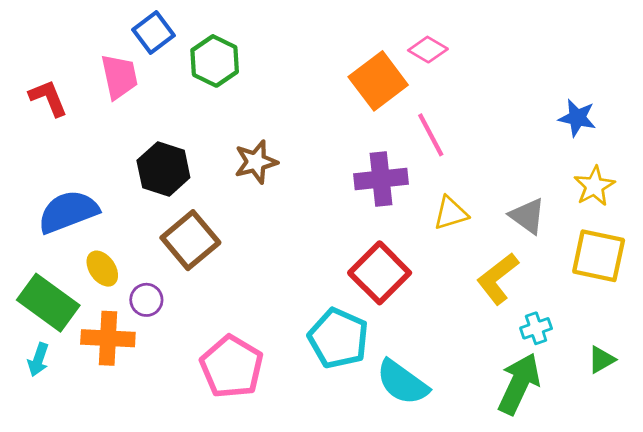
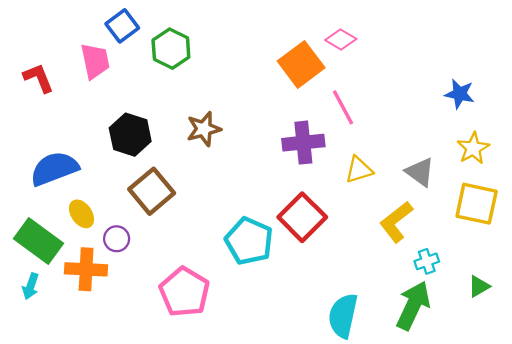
cyan pentagon: (338, 338) -> (249, 241), moved
cyan semicircle: (402, 382) -> (343, 316), moved, turned 66

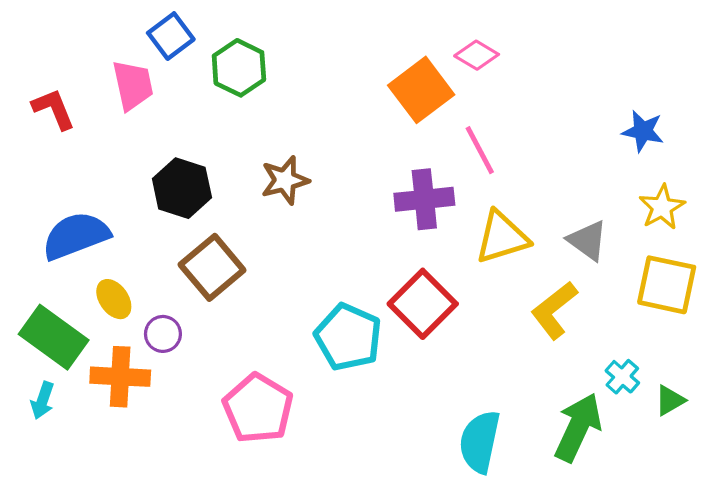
yellow triangle: (359, 170) -> (502, 237), size x1.4
cyan cross: (427, 261) -> (622, 377), moved, turned -30

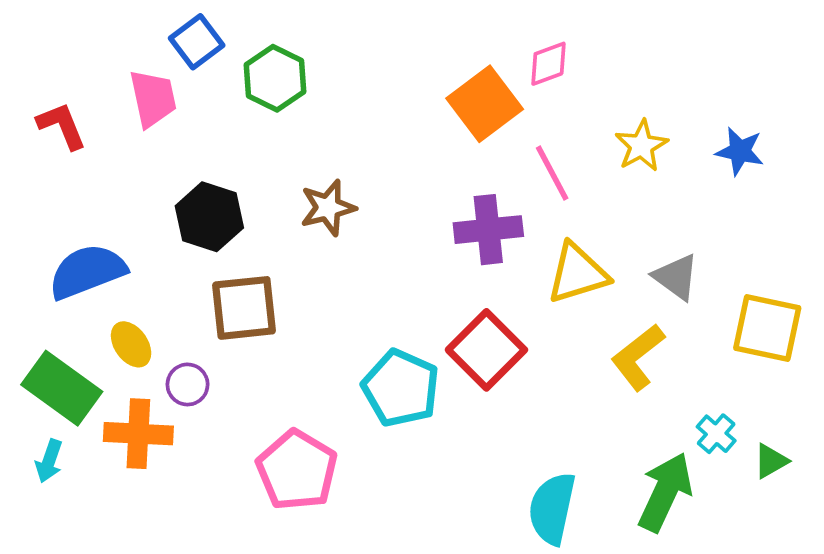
pink diamond: (477, 55) -> (548, 64), turned -51
yellow star: (662, 207) -> (641, 146), moved
brown square: (212, 267) -> (244, 308), turned 34

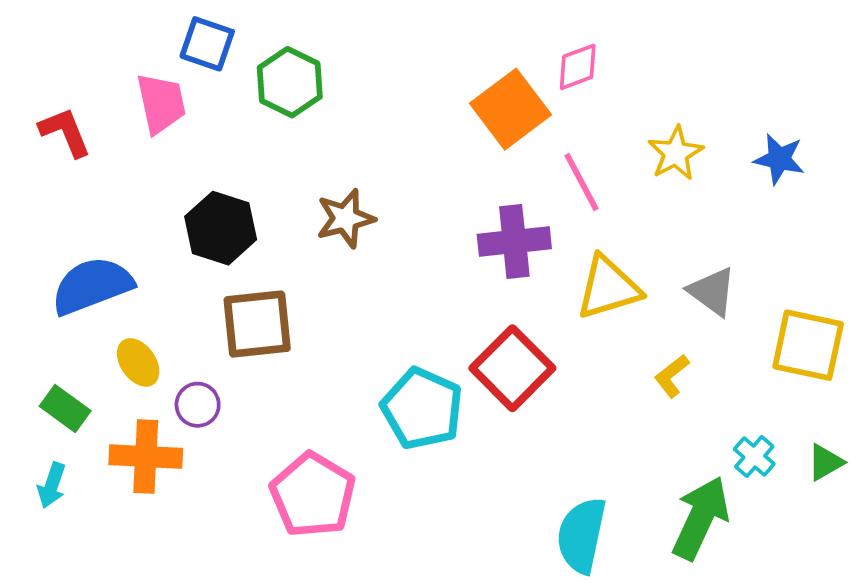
blue square: (197, 42) -> (207, 44), turned -34
yellow L-shape: (638, 357) -> (672, 376), size x0.6
green rectangle: (62, 388) -> (65, 409), size x0.6
green triangle: (771, 461) -> (825, 462), moved

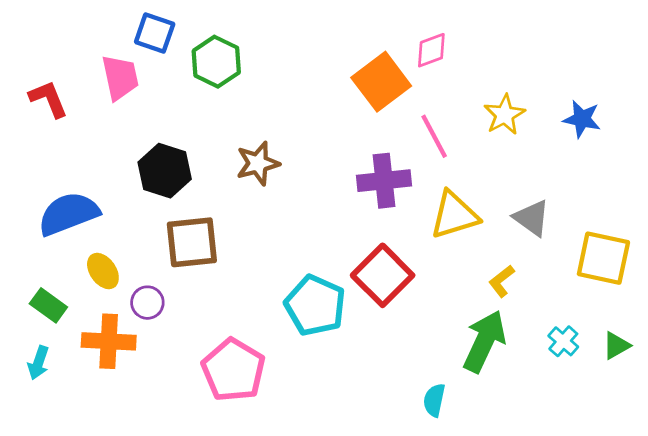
green arrow: (701, 518) -> (484, 341), moved
cyan semicircle: (582, 535) -> (434, 400), size x0.6

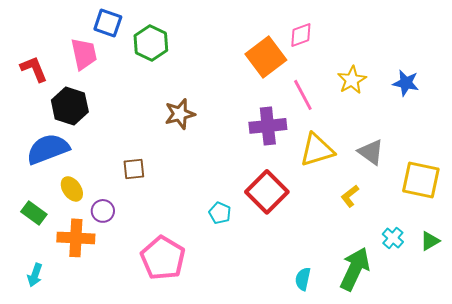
black hexagon: (165, 171) -> (70, 106), moved
brown square: (192, 242) -> (134, 169), size x0.6
cyan pentagon: (315, 305) -> (220, 213), size x0.5
green arrow: (484, 341) -> (355, 269), moved
cyan arrow: (38, 363) -> (35, 275), moved

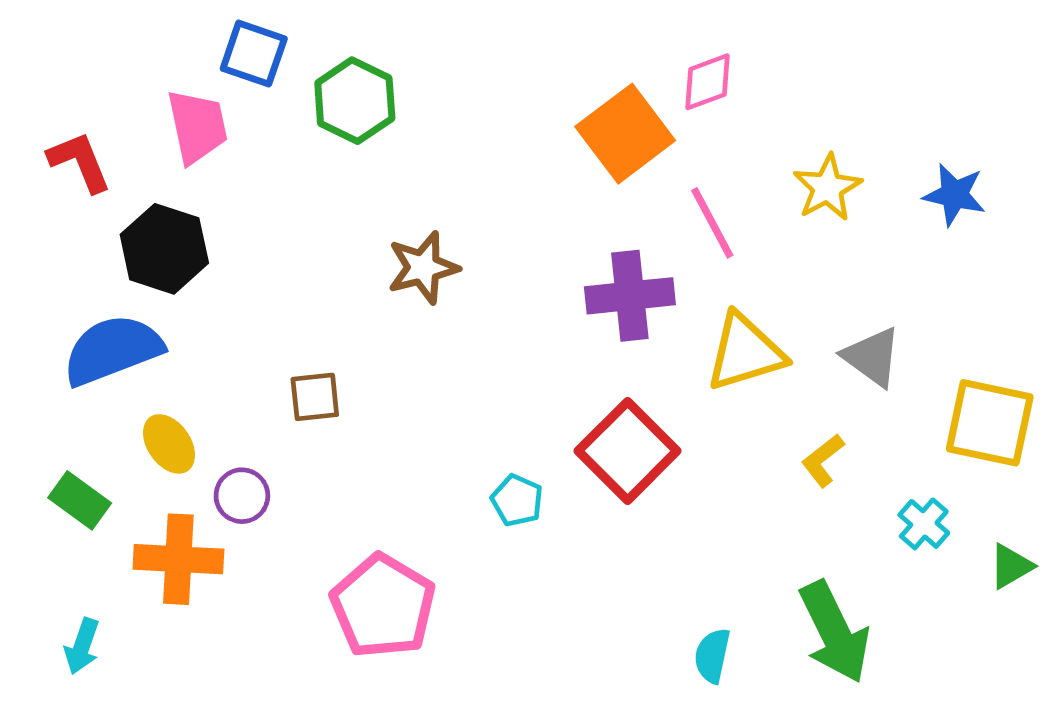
cyan cross: (393, 238) -> (924, 524), moved
green arrow: (355, 269) -> (835, 632), turned 129

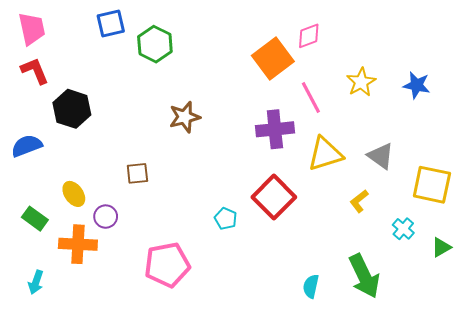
blue square: (254, 54) -> (111, 24), turned -32
pink trapezoid: (197, 126) -> (32, 29), moved
blue semicircle: (113, 350) -> (27, 146), moved, size x0.7
pink pentagon: (383, 606) -> (167, 265), turned 30

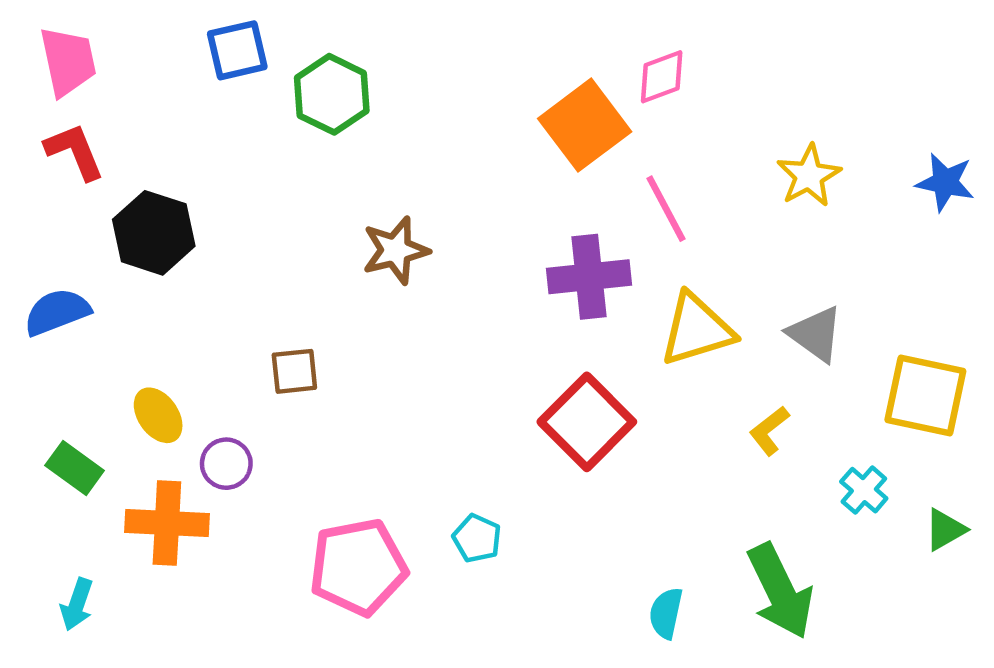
yellow star: (361, 82) -> (809, 176), moved
blue star: (417, 85) -> (945, 182), moved
cyan pentagon: (226, 219) -> (477, 538), moved

